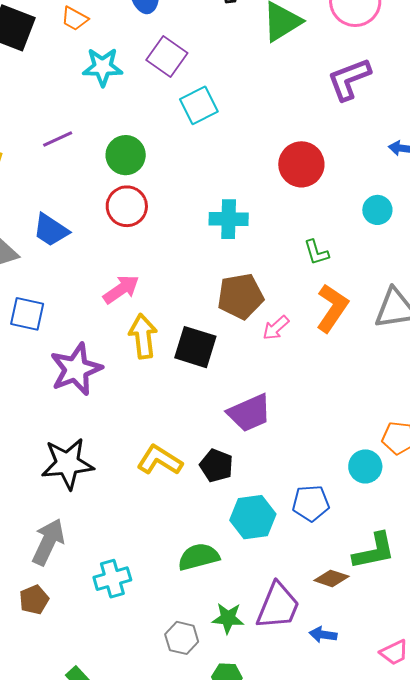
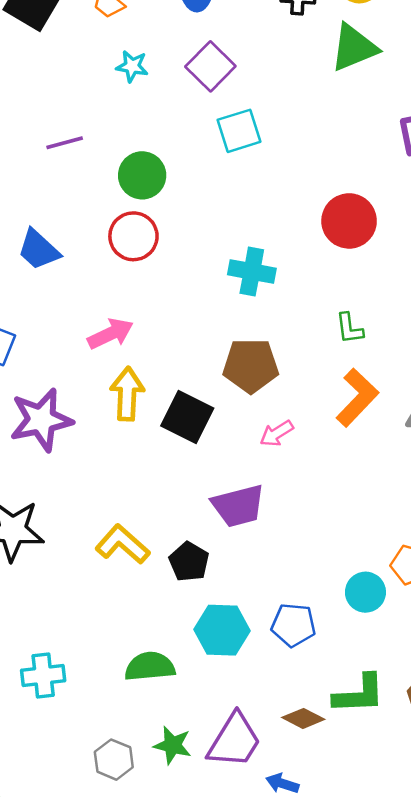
cyan star: (103, 67) -> (132, 66), size x0.7
pink arrow: (276, 328) -> (277, 433), moved

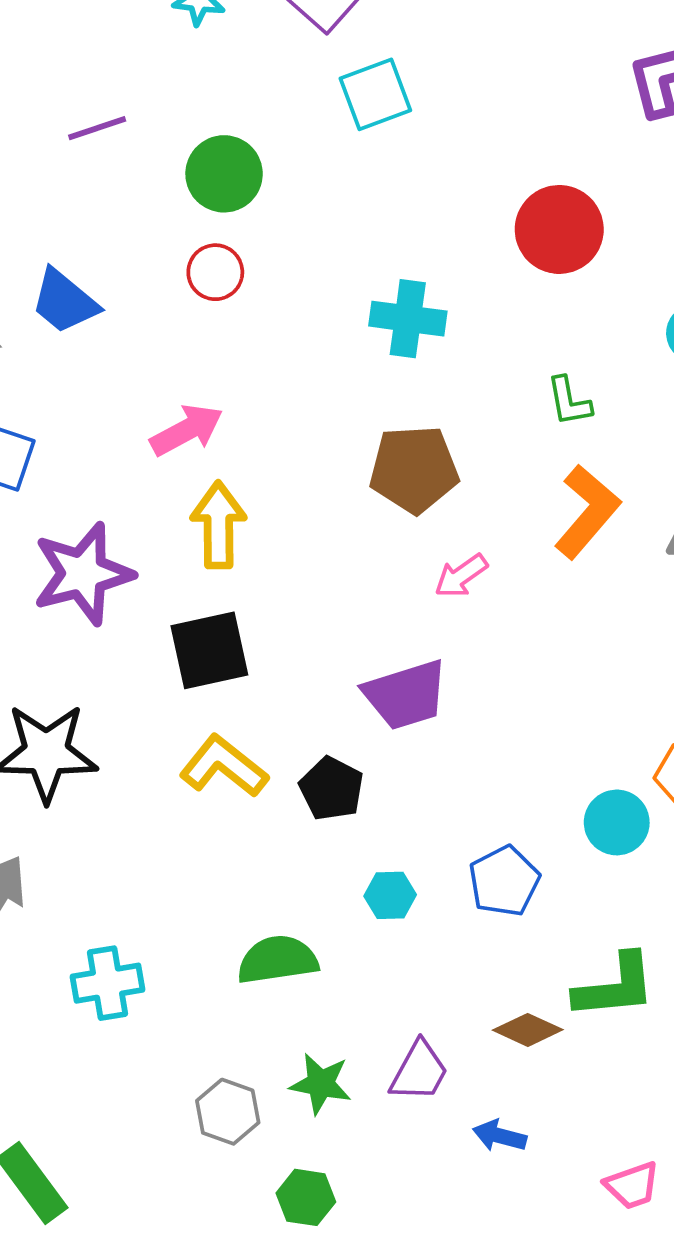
red circle: (133, 236) -> (215, 272), size x0.7
black square: (187, 417) -> (209, 650), moved, turned -36
blue pentagon: (293, 625) -> (504, 881), turned -30
cyan hexagon: (222, 630) -> (390, 895), size x0.6
purple trapezoid: (234, 741) -> (419, 1071), size x0.7

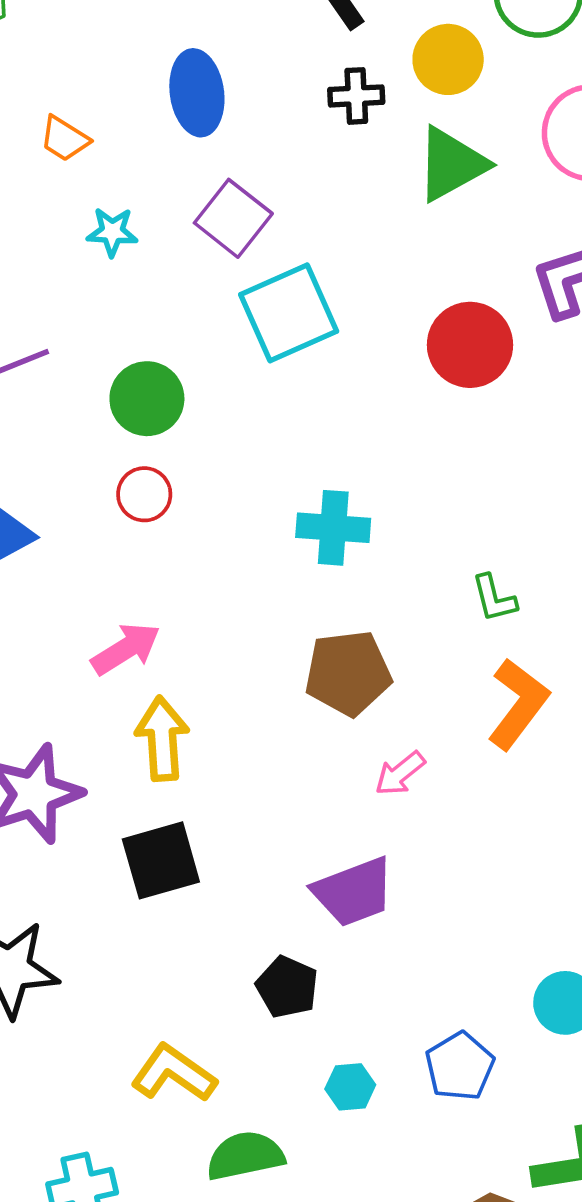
cyan square: (375, 94) -> (289, 313), size x1.4
red circle: (559, 229) -> (470, 345), moved
yellow L-shape: (224, 766) -> (174, 1073), moved

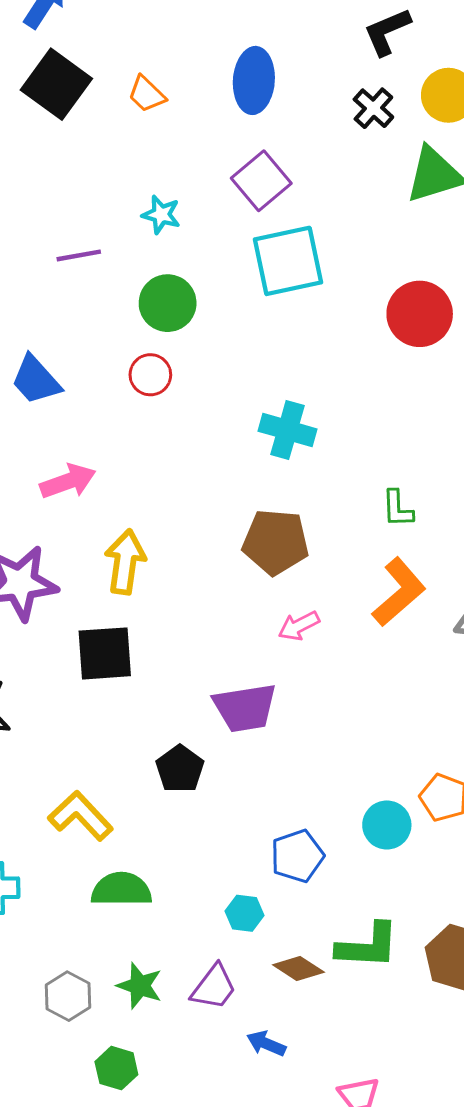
black cross: (356, 96) -> (373, 108), turned 33
cyan star: (112, 232) -> (161, 215), moved
pink arrow: (126, 649) -> (68, 481), moved
cyan hexagon: (350, 1087) -> (244, 913), moved

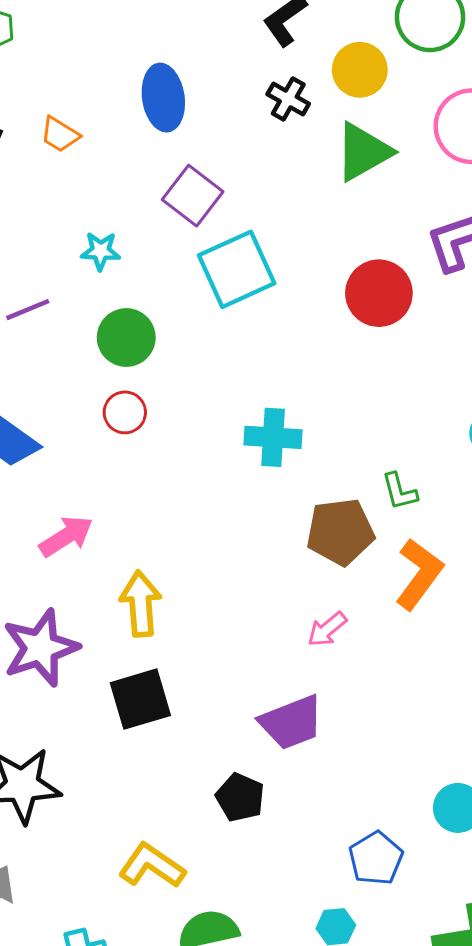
brown pentagon: (276, 542) -> (340, 532), moved

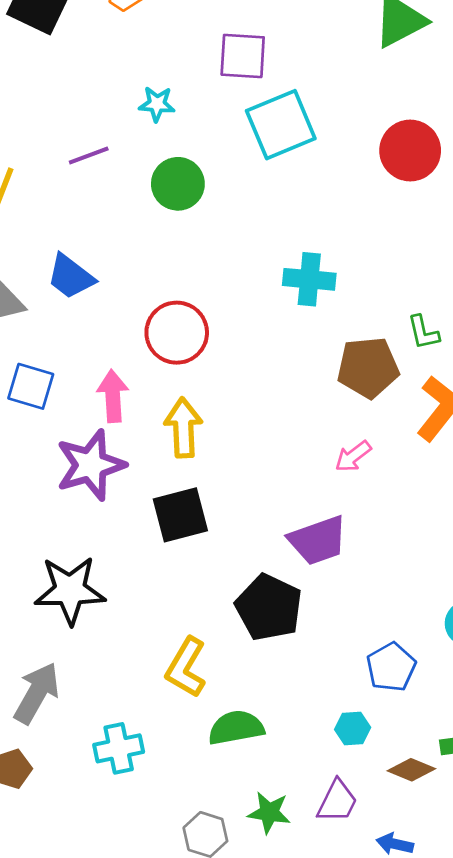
purple square: (193, 196) -> (243, 56), turned -36
red circle: (125, 412) -> (177, 333), moved, size x1.6
pink arrow: (66, 536) -> (113, 396), moved, turned -63
black pentagon: (240, 797) -> (269, 607), size x1.5
yellow L-shape: (152, 866) -> (186, 667), turned -96

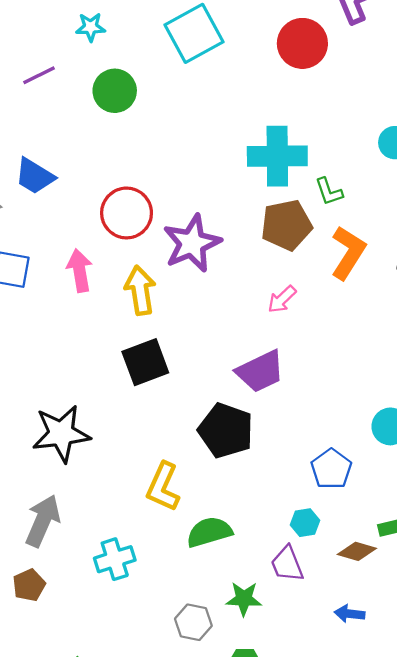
cyan cross: (309, 279) -> (277, 156), moved, size x1.4
purple star: (91, 465) -> (192, 243), moved
purple trapezoid: (337, 801) -> (287, 564), moved, turned 138

